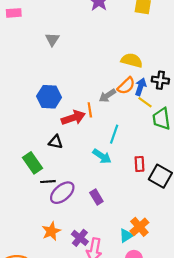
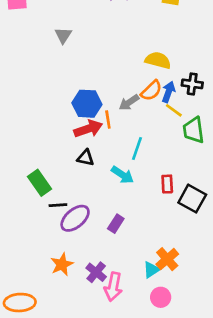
blue hexagon: (49, 97) -> (87, 104), moved
black triangle: (56, 142) -> (86, 158), moved
purple rectangle: (96, 197) -> (116, 224), turned 64

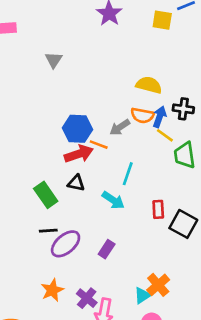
orange semicircle: (151, 91) -> (142, 115), turned 55
orange line: (108, 120) -> (99, 145), turned -60
green rectangle: (39, 183) -> (46, 195), moved

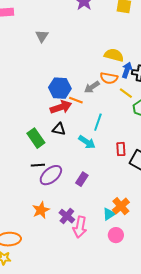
blue arrow: (160, 117) -> (127, 70), moved

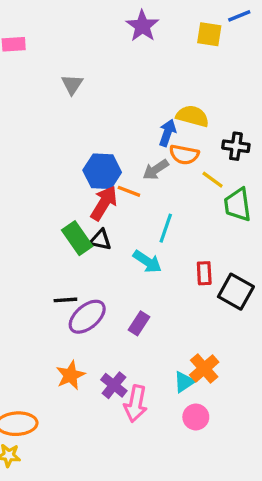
blue arrow: (127, 70) -> (167, 133), moved
red arrow: (61, 107) -> (104, 203), turned -40
green rectangle: (36, 138) -> (77, 238), moved

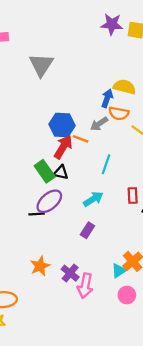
purple star: (142, 26) -> (112, 24), moved, turned -30
gray triangle: (72, 84) -> (41, 65), size x1.6
cyan arrow: (147, 262) -> (93, 199), moved, turned -66
purple ellipse: (87, 317) -> (49, 201), moved

